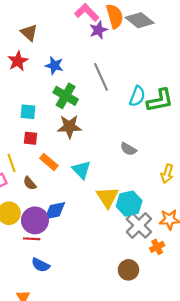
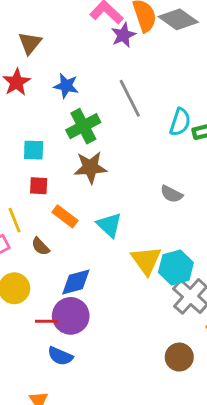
brown triangle: (29, 33) -> (30, 43), turned 30
green cross: (66, 96) -> (83, 126), turned 35
purple circle: (35, 220) -> (71, 316), moved

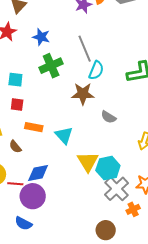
cyan semicircle: (180, 122) -> (96, 70), moved
brown star: (90, 167) -> (83, 94), moved
orange rectangle: (65, 216) -> (34, 127), turned -30
red line: (47, 321) -> (15, 184), moved

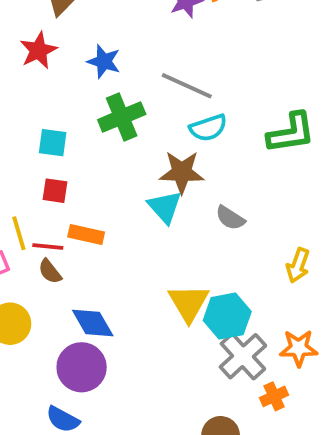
gray line: (85, 49) -> (187, 86), turned -44
cyan semicircle: (96, 70) -> (208, 128), turned 48
cyan triangle: (64, 135) -> (165, 207), moved
blue diamond: (38, 173) -> (93, 323), turned 70
red line: (15, 184) -> (48, 246), moved

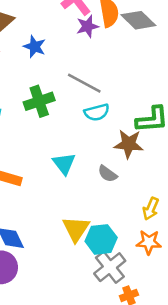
blue star: (104, 61) -> (35, 47), moved
brown star: (182, 172) -> (129, 144), moved
orange star: (299, 348) -> (149, 242), moved

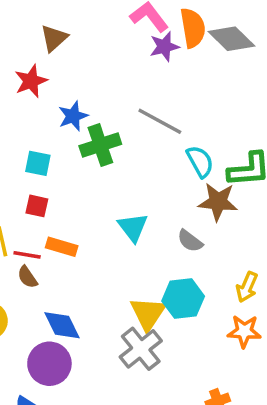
blue star: (35, 47) -> (73, 116), moved, turned 30
cyan semicircle: (97, 112) -> (200, 161), moved, turned -105
cyan hexagon: (101, 239) -> (183, 299), moved
gray cross: (110, 267) -> (141, 349), moved

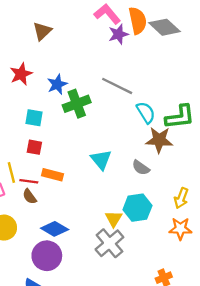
red star: (31, 81) -> (21, 74), moved
yellow triangle: (148, 313) -> (114, 219), size x0.7
blue diamond: (62, 325) -> (55, 229), turned -32

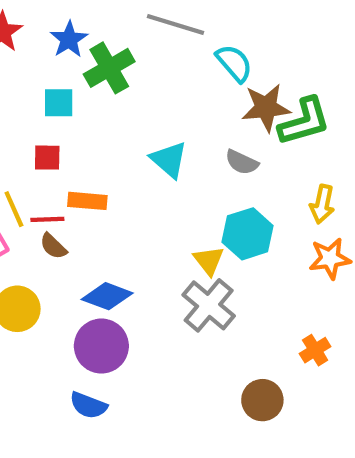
green L-shape: (180, 117) -> (304, 121), moved
cyan square: (34, 118) -> (59, 103), moved

